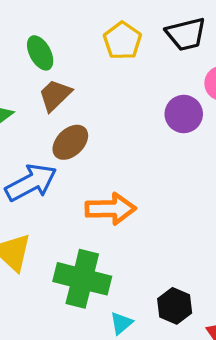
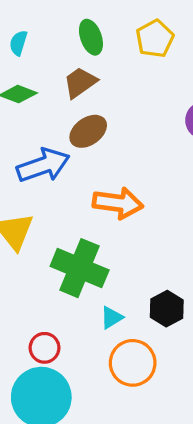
green ellipse: (40, 53) -> (91, 37), moved

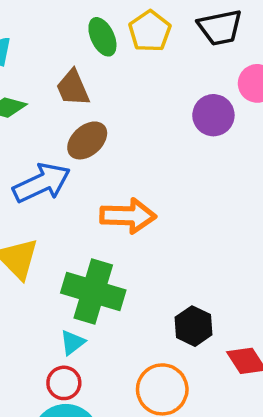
green ellipse: (91, 37) -> (102, 37), moved
brown trapezoid: (80, 83) -> (73, 88), turned -72
cyan triangle: (111, 318) -> (72, 342), moved

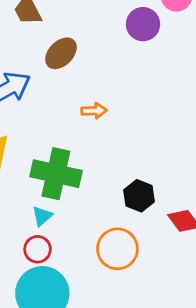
brown ellipse: (87, 140) -> (61, 53), moved
orange arrow: (128, 216) -> (94, 111), moved, size x0.6

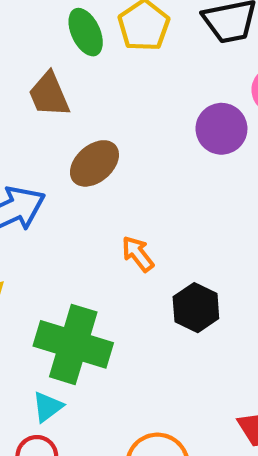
orange arrow: (94, 111) -> (138, 254), turned -130
black hexagon: (139, 196) -> (196, 308), moved

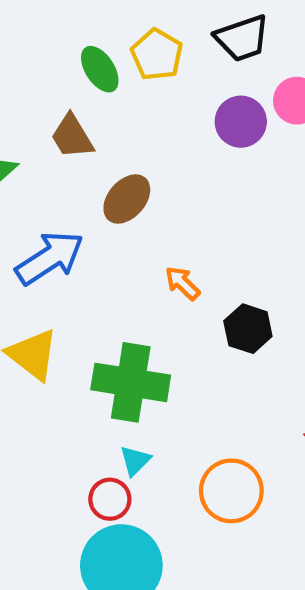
purple circle: (221, 129) -> (241, 122), moved
cyan triangle: (48, 407) -> (135, 461), moved

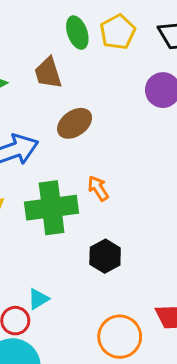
black hexagon: (248, 329) -> (105, 256), moved
green cross: (131, 382) -> (52, 208), moved, turned -30
orange circle: (231, 491) -> (120, 337), moved

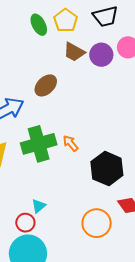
brown trapezoid: (48, 73) -> (74, 52), moved, turned -35
orange arrow: (98, 188) -> (71, 143), moved
black hexagon: (105, 256) -> (107, 169), moved, size x1.5

